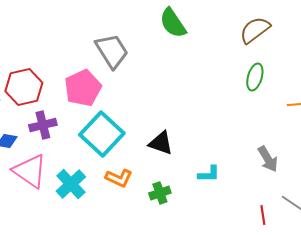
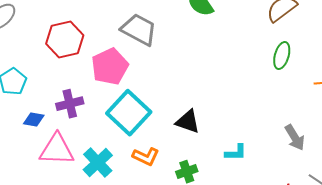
gray trapezoid: (112, 51) -> (139, 30), turned -30
red hexagon: (24, 87) -> (65, 40), moved
pink triangle: (30, 171) -> (57, 150), turned -33

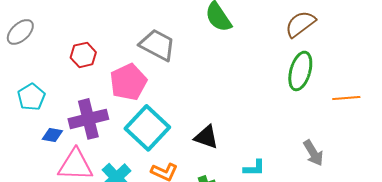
red hexagon: (65, 40) -> (83, 55), size x0.7
green ellipse: (282, 56) -> (300, 71), size x1.4
purple cross: (70, 104) -> (88, 119), size x1.4

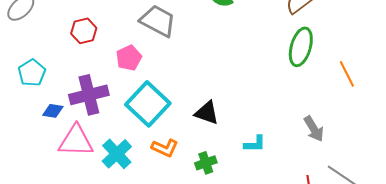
pink pentagon: (128, 82) -> (129, 58), size x0.7
orange line: (346, 98) -> (347, 74), turned 68

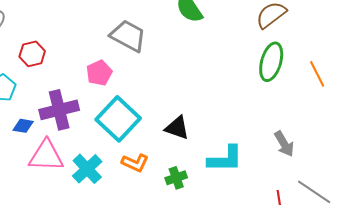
red hexagon: (84, 31) -> (32, 54), moved
orange line: (347, 74) -> (317, 74), moved
cyan L-shape: (255, 144) -> (225, 159), size x1.6

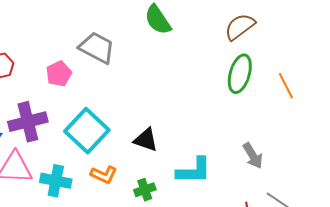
pink pentagon: (99, 73) -> (59, 74), moved
cyan cross: (87, 169) -> (56, 181), turned -36

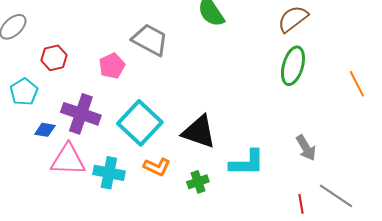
orange line: (286, 86) -> (357, 84), moved
purple cross: (28, 122) -> (81, 114), turned 33
black triangle: (146, 140) -> (199, 132), size x1.4

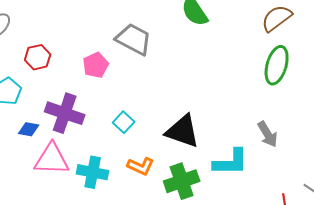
cyan square: (140, 123) -> (124, 122), size x0.5
gray arrow: (306, 148) -> (268, 134), moved
green cross: (198, 182) -> (182, 181), size x1.6

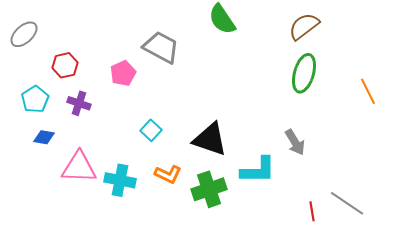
purple cross: (65, 113) -> (79, 103), moved, size x0.6
blue diamond: (29, 129) -> (44, 137), moved

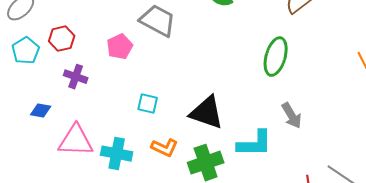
green ellipse: (304, 73) -> (276, 57), moved
cyan pentagon: (35, 99) -> (26, 51), moved
cyan square: (151, 130) -> (148, 104), turned -30

